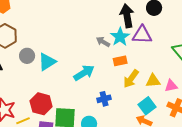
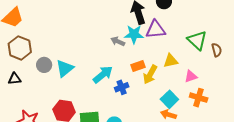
cyan star: (120, 37) -> (134, 34), turned -30
orange rectangle: (120, 61) -> (138, 66), moved
yellow triangle: (153, 81) -> (171, 61), moved
blue cross: (104, 99) -> (122, 87), moved

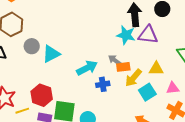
gray arrow: (118, 41) -> (115, 60), moved
cyan square: (169, 99) -> (147, 92), moved

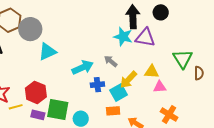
gray circle: (32, 46) -> (30, 29), moved, size x1.5
orange rectangle: (123, 67) -> (113, 111), moved
pink triangle: (173, 88) -> (160, 87), moved
cyan square: (147, 92) -> (119, 92), moved

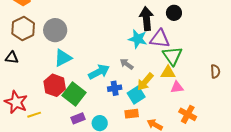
gray circle: (30, 29) -> (55, 30), moved
green triangle: (183, 59) -> (172, 56), moved
red hexagon: (36, 92) -> (55, 85), moved
green square: (58, 110) -> (74, 94), moved, turned 30
purple rectangle: (38, 115) -> (78, 118), moved, turned -32

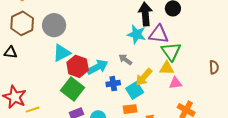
red hexagon: (55, 85) -> (78, 66), moved

